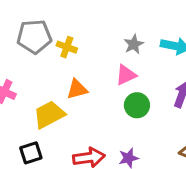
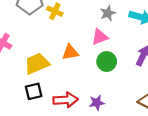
orange triangle: (77, 89) -> (70, 52), moved
black square: (31, 153) -> (34, 91), moved

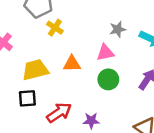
yellow cross: (55, 11) -> (55, 28), moved
red arrow: (65, 100) -> (59, 112), turned -40

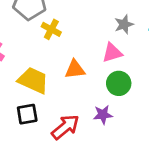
yellow trapezoid: (35, 70) -> (33, 80), turned 44
purple star: (91, 121) -> (103, 115), moved

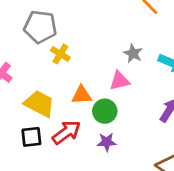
gray star: (124, 24) -> (133, 53), turned -30
green circle: (119, 83) -> (105, 111), moved
red arrow: (65, 127) -> (66, 132), moved

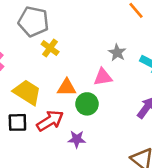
purple star: (107, 142) -> (77, 139), moved

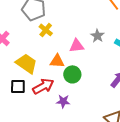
pink triangle: (103, 77) -> (77, 46), moved

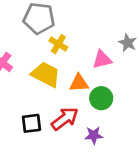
yellow trapezoid: (26, 63) -> (46, 74), moved

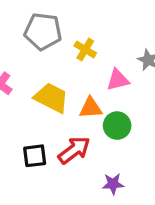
yellow cross: (58, 44) -> (85, 49), moved
purple star: (94, 135) -> (113, 184), moved

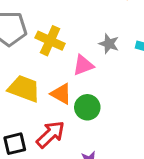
yellow cross: (85, 49) -> (50, 41), size x1.4
orange triangle: (91, 108) -> (61, 94), turned 40

